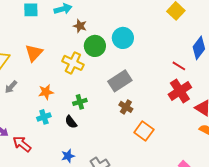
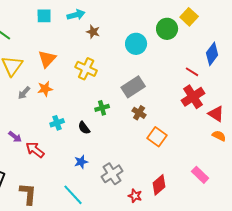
green circle: (95, 46) -> (167, 29), moved
orange star: (46, 92) -> (45, 89), moved
green cross: (80, 102) -> (102, 108), moved

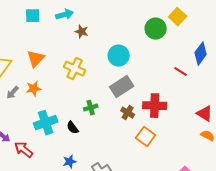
cyan circle: (136, 44) -> (119, 56), moved
red cross: (193, 97) -> (155, 106), moved, turned 35
cyan cross: (57, 123) -> (46, 123), size x1.6

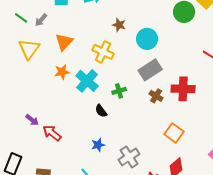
brown star: (82, 32) -> (119, 25), moved
gray arrow: (13, 93) -> (41, 20), moved
cyan cross: (46, 123) -> (87, 81), moved, turned -30
orange square: (146, 137) -> (174, 133), moved

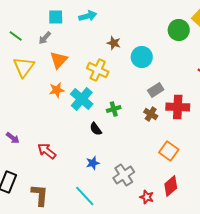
gray arrow: (41, 20) -> (45, 38), moved
gray rectangle: (150, 70) -> (156, 90), moved, size x0.7
purple arrow: (32, 120) -> (13, 138), moved

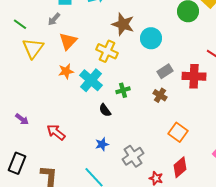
green line: (16, 36) -> (20, 24), moved
brown star: (114, 43) -> (123, 24), size x1.6
red cross: (178, 107) -> (194, 76), moved

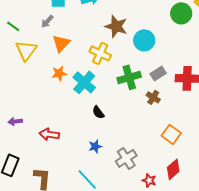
green cross: (123, 90) -> (129, 77), moved, size x1.6
purple arrow: (22, 119) -> (15, 121), turned 136
red arrow: (56, 132) -> (49, 134), turned -30

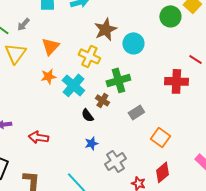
gray arrow: (47, 21) -> (23, 24), moved
brown star: (116, 26) -> (105, 29), turned 30
gray rectangle: (158, 73) -> (136, 112), moved
brown cross: (153, 97) -> (102, 100), moved
blue star: (95, 146) -> (91, 143), moved

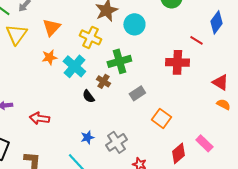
blue star: (91, 143) -> (87, 137), moved
red diamond: (162, 172) -> (178, 153), moved

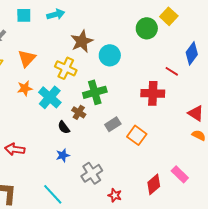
orange square: (161, 118) -> (137, 135), moved
blue star: (87, 137) -> (63, 155), moved

